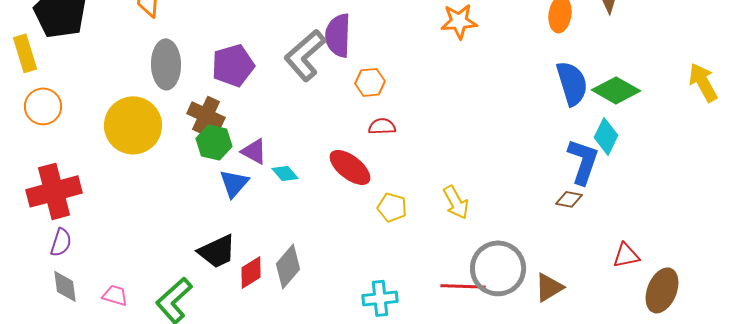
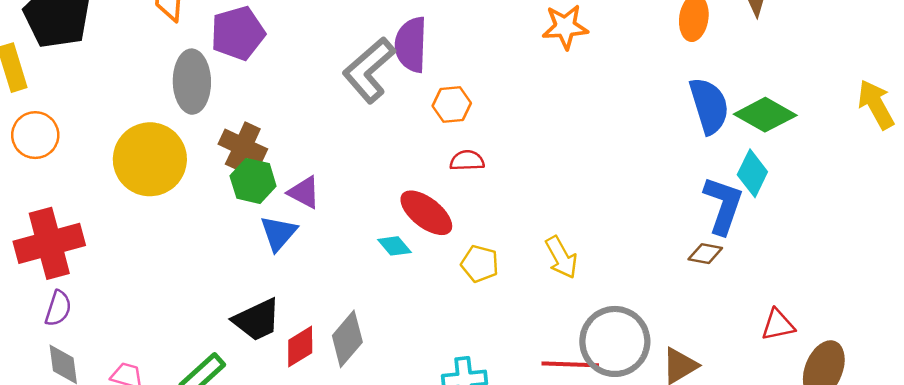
purple pentagon: (233, 65) -> (238, 33), moved
cyan diamond: (285, 173) -> (394, 246), moved

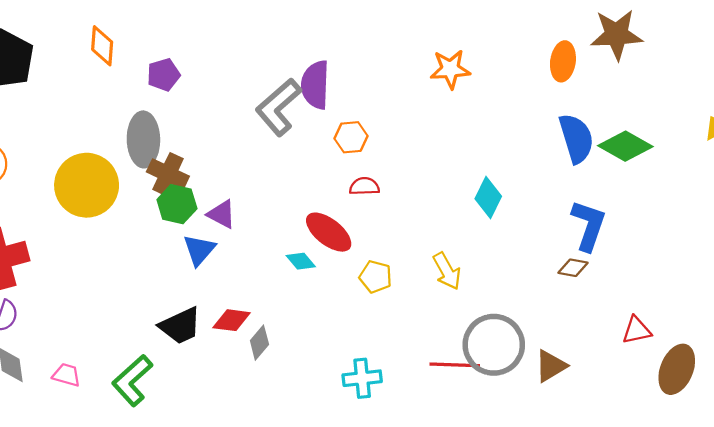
purple pentagon: (238, 33) -> (164, 75), size x0.7
gray ellipse: (192, 82) -> (143, 139), moved
cyan diamond: (752, 173) -> (488, 197), moved
gray diamond: (347, 339) -> (259, 343), size x0.7
red diamond: (300, 347) -> (232, 320), moved, turned 39

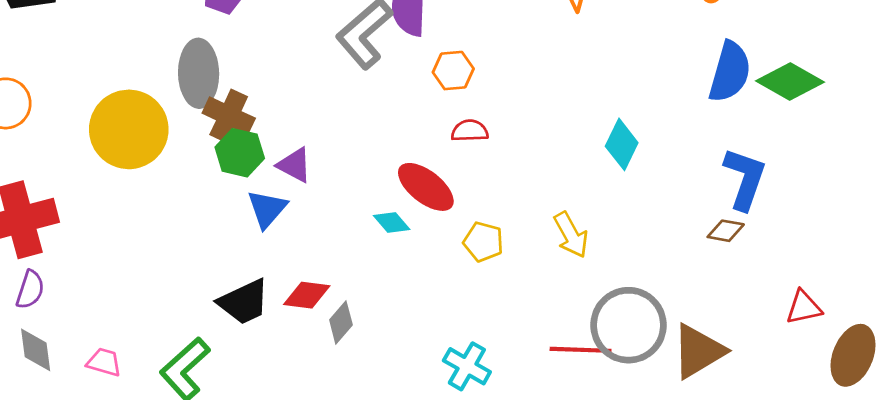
blue semicircle: (576, 138) -> (730, 72), turned 33
brown triangle: (551, 366) -> (698, 351), size x1.4
cyan cross: (362, 378) -> (467, 366), turned 36

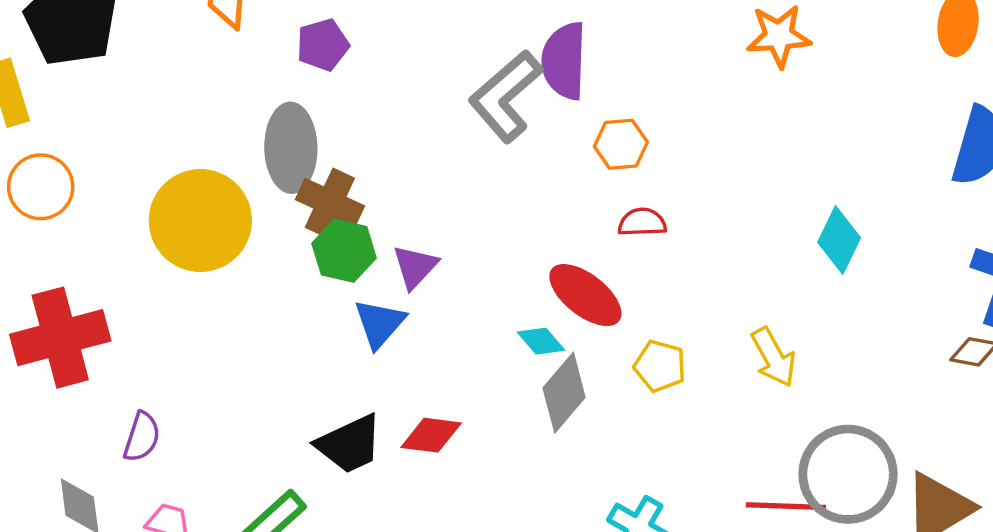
purple triangle: (294, 165) -> (415, 267), turned 45
purple semicircle: (30, 290) -> (142, 437), moved
gray diamond: (341, 322) -> (564, 393), moved, size x1.4

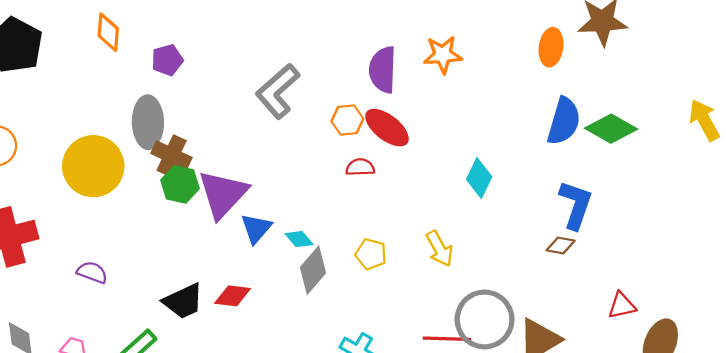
purple semicircle: (564, 61) -> (383, 70), moved
purple triangle: (415, 267) -> (223, 194), size x1.8
red ellipse: (585, 295) -> (387, 128), moved
blue triangle: (380, 323) -> (256, 228), moved
purple semicircle: (142, 437) -> (92, 272), moved, turned -88

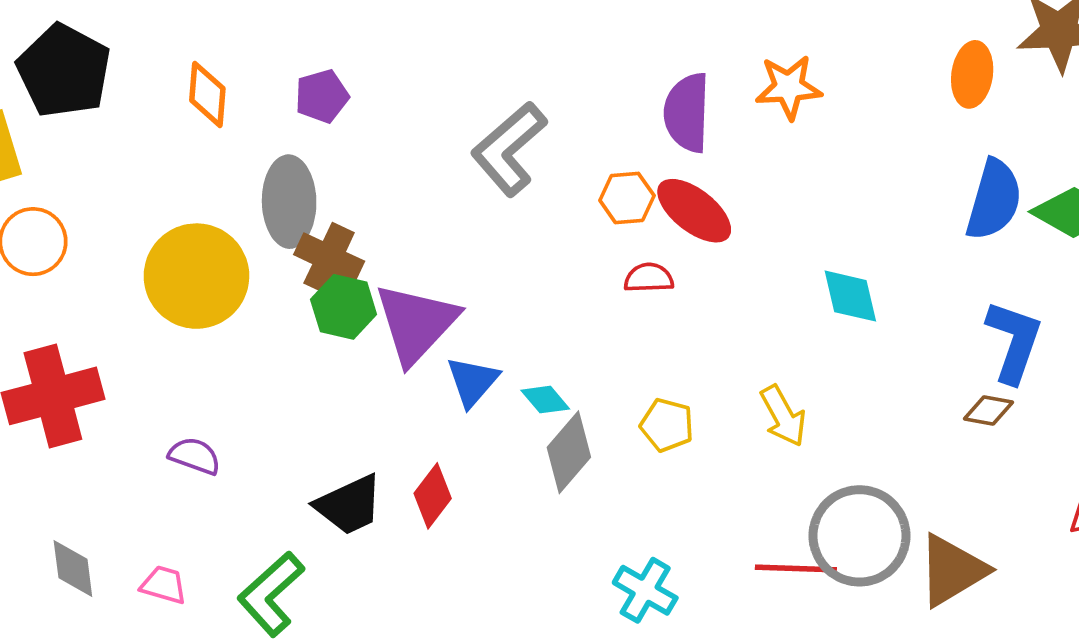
orange diamond: (108, 32) -> (207, 94), moved
cyan diamond: (479, 178) -> (850, 296), turned -39
red diamond: (233, 296) -> (433, 496), turned -60

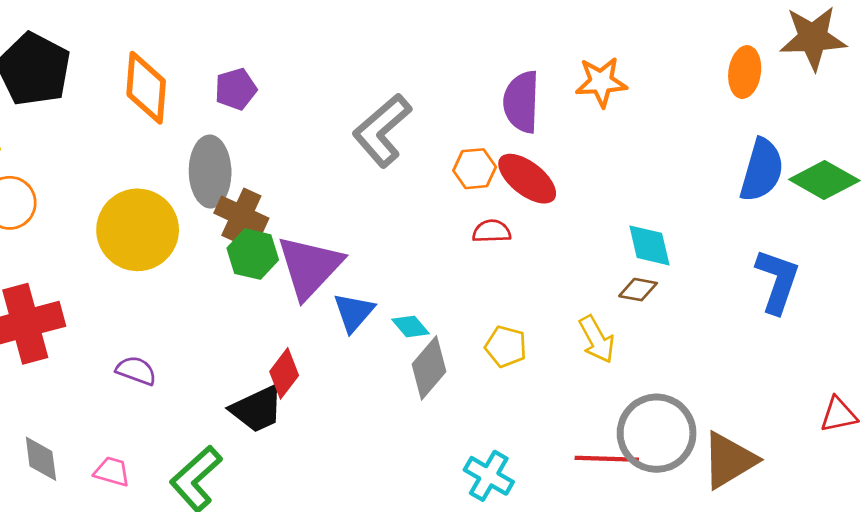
orange diamond: (207, 94) -> (146, 88), size x1.4
brown diamond: (988, 410) -> (638, 290), moved
red diamond: (433, 496) -> (284, 373), moved

